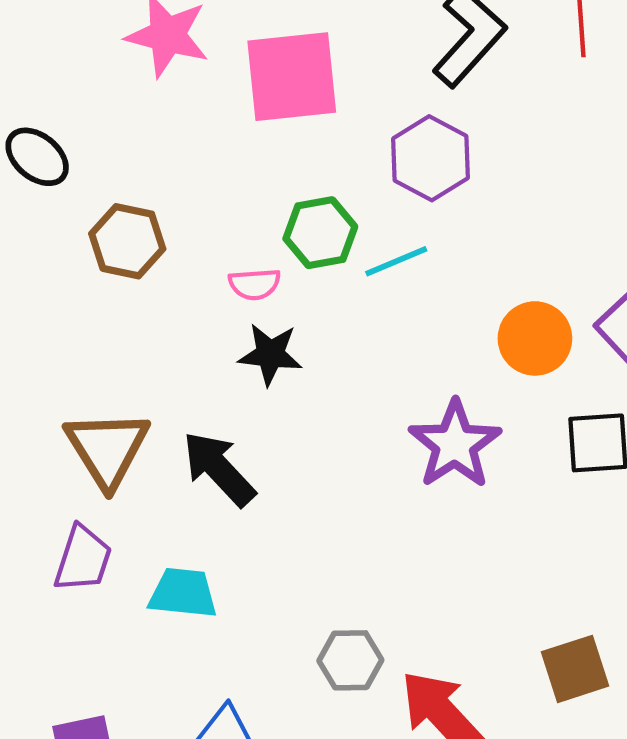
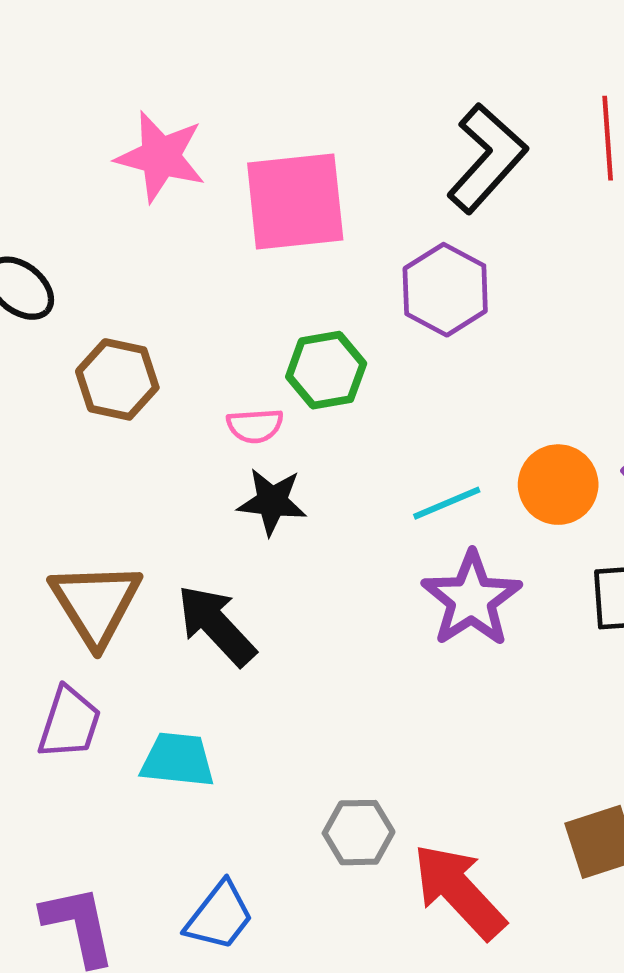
cyan line: (396, 261) -> (447, 503), moved

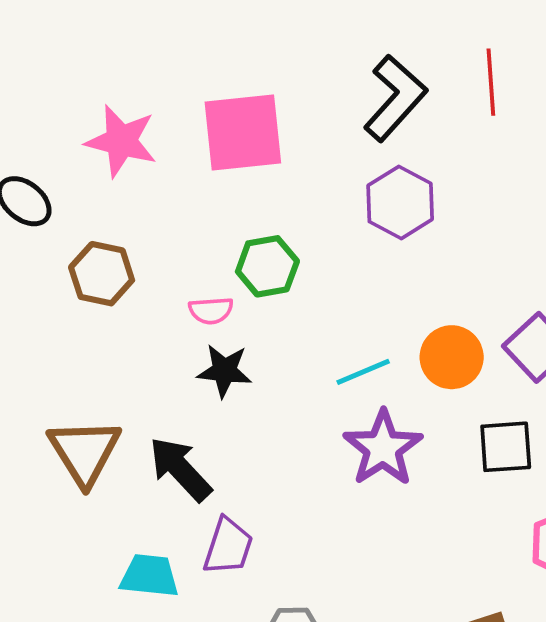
pink star: (161, 157) -> (121, 141), moved
purple hexagon: (445, 290) -> (400, 202), moved
purple trapezoid: (69, 723) -> (228, 546), moved

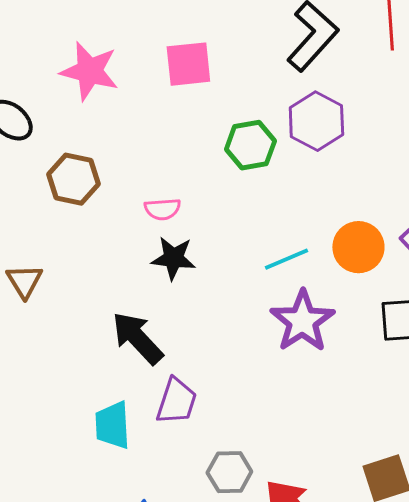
pink square: (243, 132) -> (188, 64), size x0.7
green hexagon: (267, 266) -> (250, 145), moved
brown triangle: (84, 452) -> (24, 281), moved, size x0.6
cyan trapezoid: (150, 576) -> (112, 425), turned -99

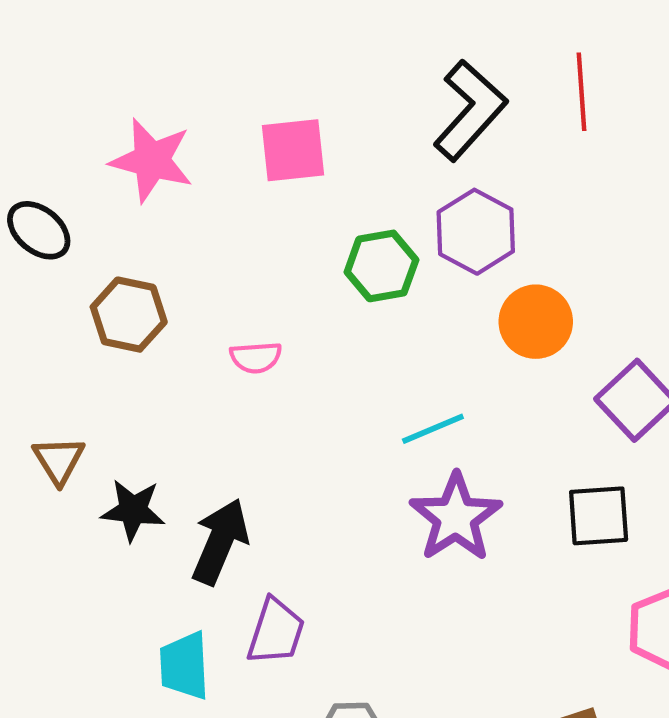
orange circle: (358, 247) -> (536, 322), moved
black star: (173, 258) -> (133, 510), moved
black arrow: (137, 338) -> (220, 542), turned 66

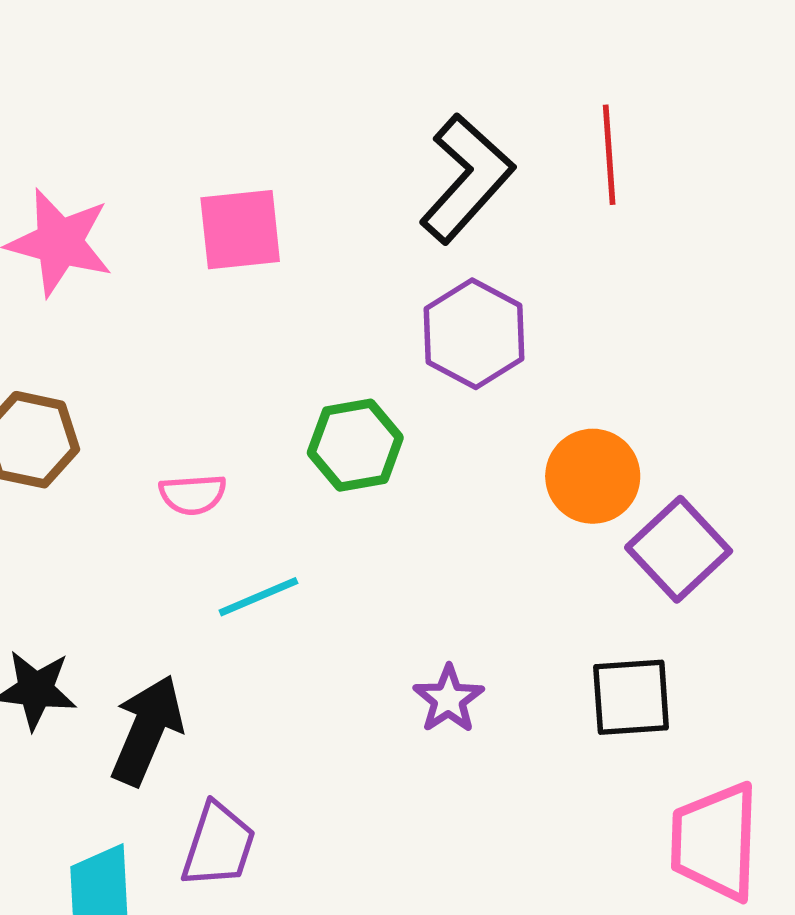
green hexagon: (381, 266) -> (355, 445), moved
orange circle: (536, 322) -> (593, 476), moved
cyan line: (433, 429) -> (258, 597), moved
purple star: (456, 517) -> (448, 699), size x0.6

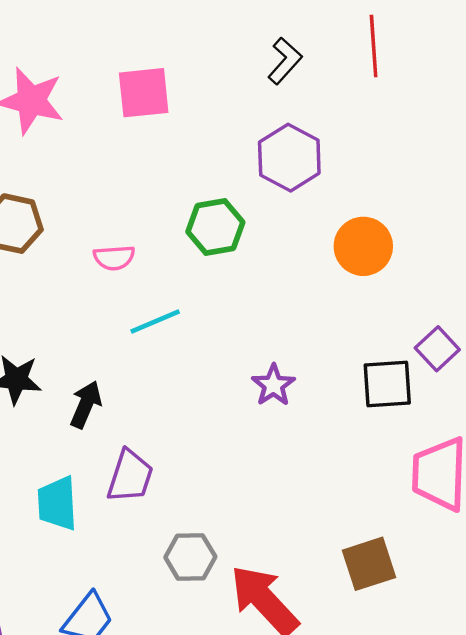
black L-shape: (467, 178) -> (285, 61), size x0.6
purple square: (679, 549) -> (437, 349), moved, size x0.7
black arrow: (147, 730) -> (86, 405), size x0.7

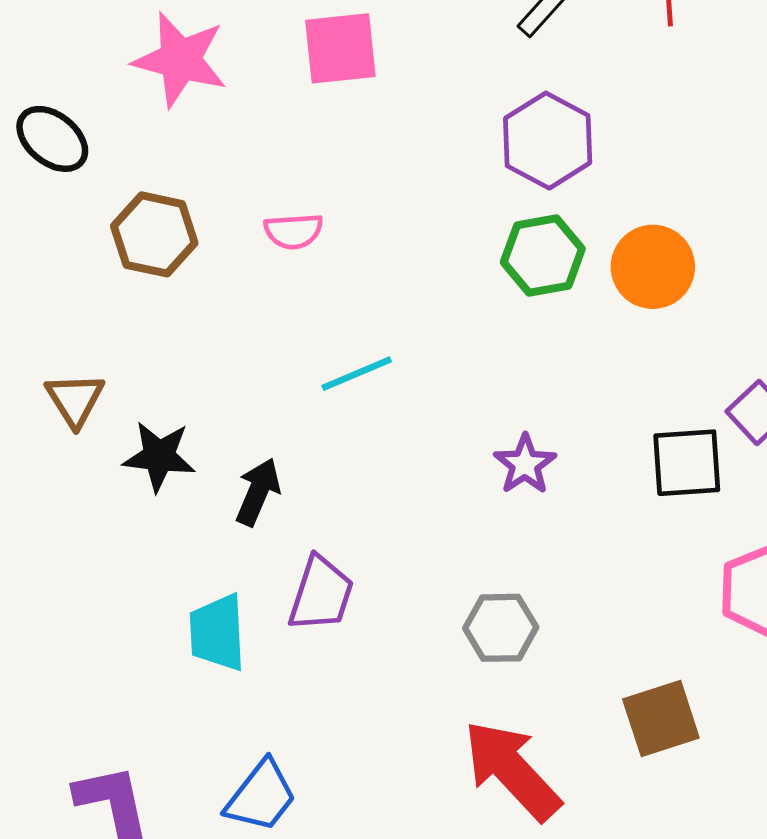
green hexagon: (215, 227) -> (543, 255), moved
pink semicircle: (114, 258) -> (293, 231), moved
gray hexagon: (190, 557) -> (501, 628), moved

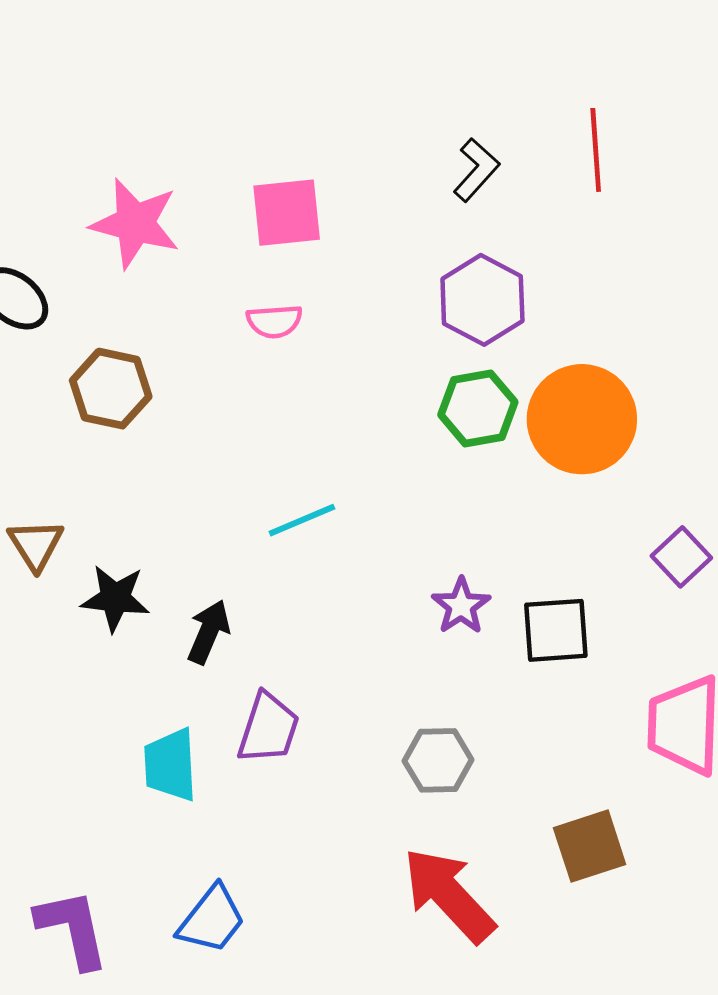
pink semicircle: (293, 231) -> (274, 321), moved
orange circle: (653, 267) -> (582, 419), size x1.4
black square: (687, 463) -> (556, 630), moved

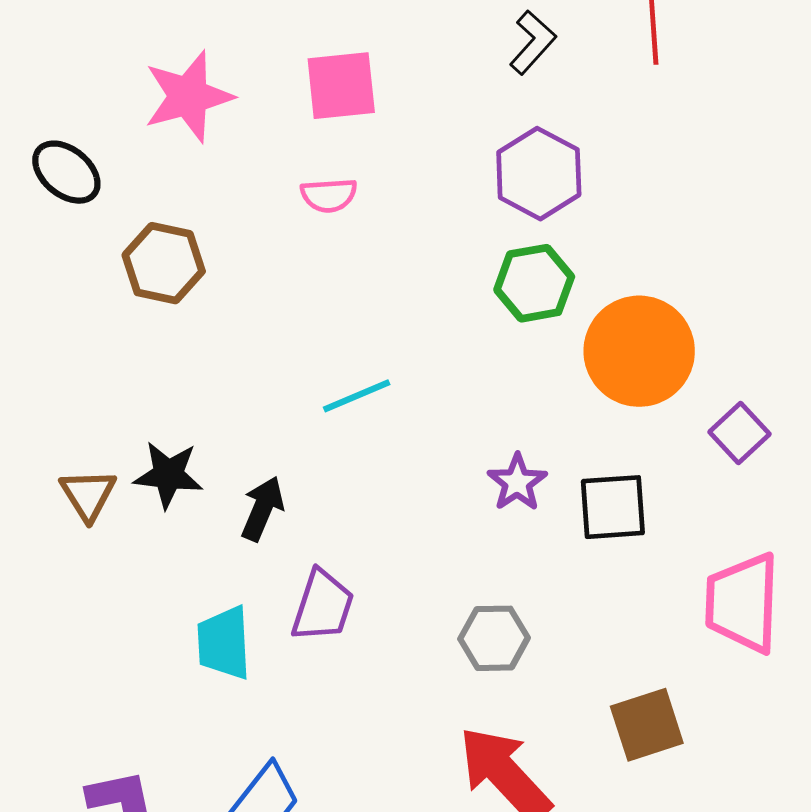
pink star: (135, 223) -> (188, 96), turned -30
orange circle: (582, 419) -> (639, 351), moved
brown triangle: (36, 545) -> (88, 495), moved

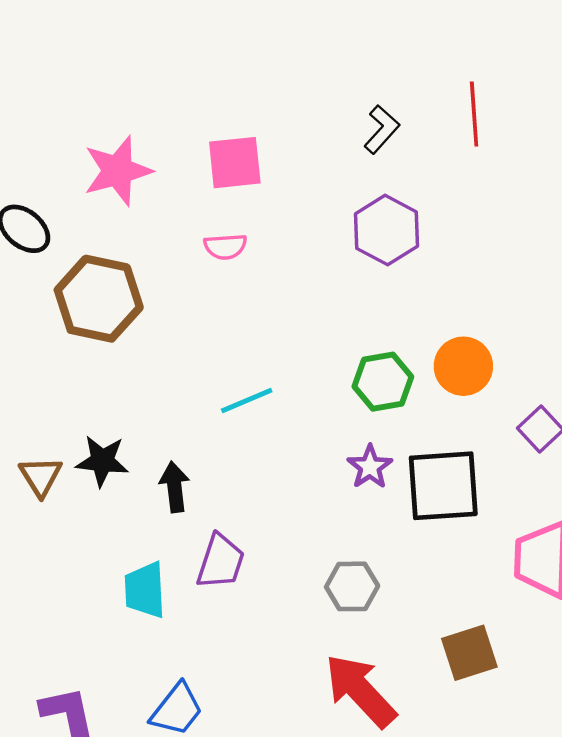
brown hexagon: (164, 263) -> (99, 299), size x1.4
green hexagon: (534, 283) -> (383, 382), moved
orange circle: (639, 351) -> (463, 366), size x0.7
black square: (613, 507) -> (443, 486), size x1.4
black arrow: (262, 509) -> (174, 487), turned -30

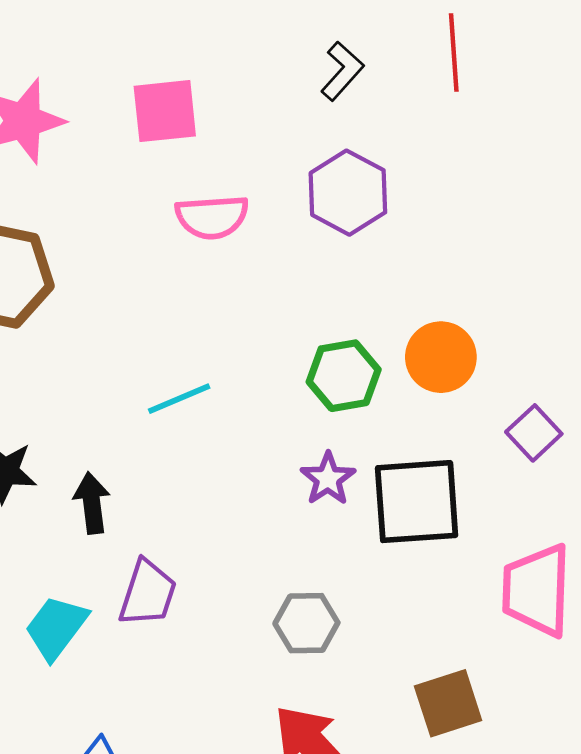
pink semicircle: (225, 247) -> (212, 217), moved, size x1.4
cyan trapezoid: (145, 590) -> (56, 627), turned 40

